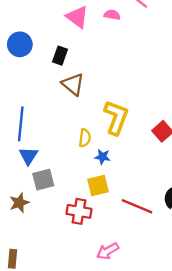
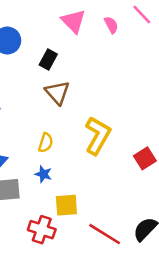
pink semicircle: (112, 15) -> (111, 25), turned 42
yellow semicircle: (85, 138) -> (46, 143), moved
blue star: (102, 157) -> (43, 174), moved

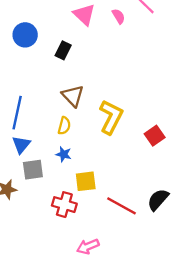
brown triangle: (57, 93) -> (73, 96), moved

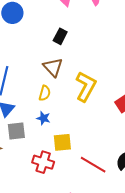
black rectangle: (63, 50) -> (60, 36), moved

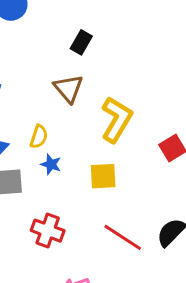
yellow semicircle: (45, 93) -> (39, 137), moved
yellow square: (62, 142) -> (103, 176), moved

